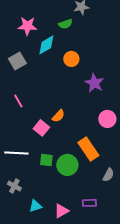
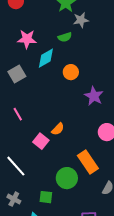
white line: (16, 153) -> (16, 166), turned 45
green square: (46, 160) -> (46, 197), moved

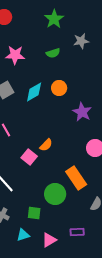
gray star: (81, 20) -> (81, 41), moved
cyan diamond: (46, 58) -> (34, 92), moved

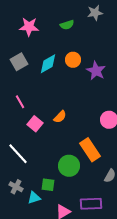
purple star: (82, 112) -> (96, 71), moved
pink square: (29, 157) -> (35, 124), moved
purple rectangle: (77, 232) -> (91, 204), size x1.5
cyan triangle: (23, 235) -> (34, 198), moved

